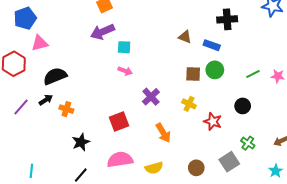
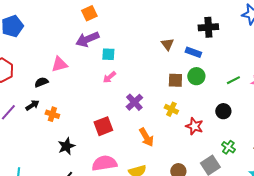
brown triangle: (185, 37) -> (167, 44), turned 32
pink triangle: (40, 43) -> (59, 64), moved
pink arrow: (125, 71) -> (109, 77), turned 120
black semicircle: (55, 76) -> (41, 82), size x0.6

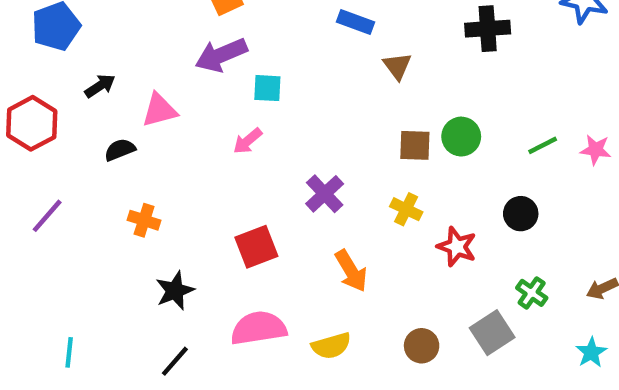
blue rectangle: (193, 52) -> (355, 22), moved
pink arrow: (109, 77) -> (248, 141), moved
black arrow: (32, 105) -> (100, 86), moved

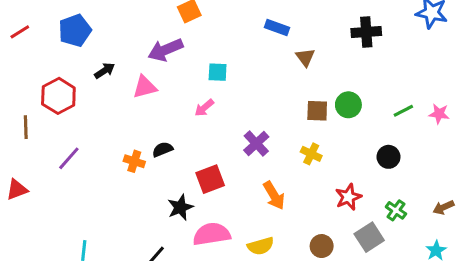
purple arrow: (221, 55) -> (166, 50), moved
black semicircle: (120, 150) -> (163, 149), moved
red star: (457, 247) -> (348, 197), moved, turned 30
black star: (175, 291) -> (180, 207), moved

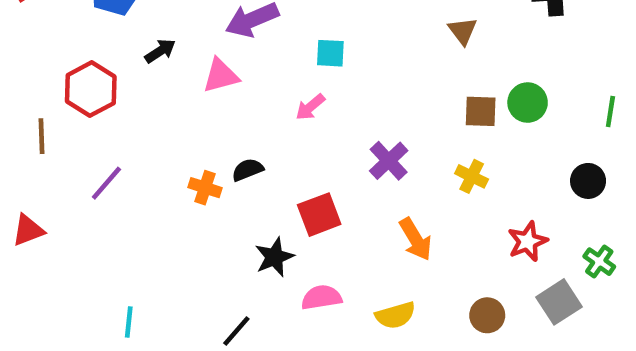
green line: (403, 111) -> (610, 111), turned -54
pink semicircle: (212, 234) -> (321, 297), size x0.7

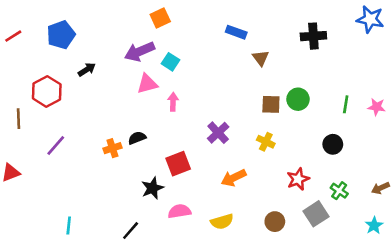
cyan square: (330, 53) -> (170, 62), moved, turned 30
pink triangle: (221, 76) -> (147, 84), moved
pink arrow: (310, 107) -> (173, 102), turned 132
orange cross: (205, 188) -> (112, 148), turned -36
orange arrow: (416, 239) -> (234, 178), turned 95

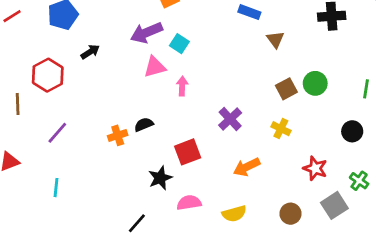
brown square: (271, 104) -> (286, 89), turned -30
red star: (298, 179) -> (315, 168), turned -30
cyan line: (69, 225) -> (56, 188), moved

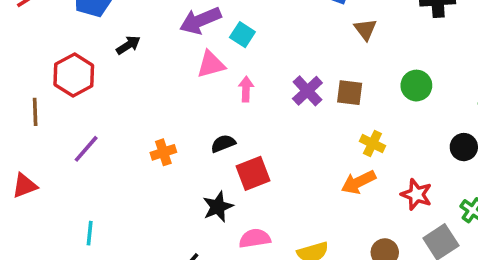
brown square: (286, 89) -> (350, 93), moved, turned 35
purple cross: (230, 119) -> (307, 91), moved
black semicircle: (144, 124) -> (223, 144), moved
orange arrow: (247, 167) -> (358, 182), moved
cyan line: (56, 188) -> (90, 233), moved

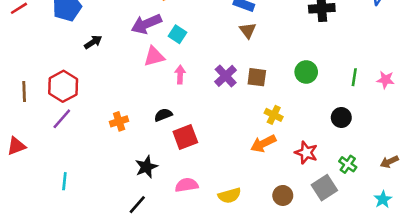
brown triangle: (365, 29) -> (248, 30), moved
red hexagon: (74, 75) -> (63, 86), moved
black star: (218, 207) -> (146, 167), moved

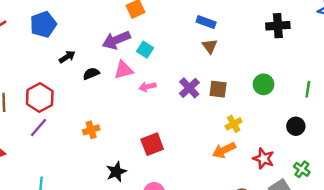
pink arrow: (180, 75) -> (147, 87), turned -105
black semicircle: (163, 115) -> (91, 74), moved
yellow cross: (274, 115) -> (234, 124), turned 35

